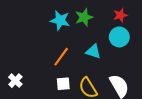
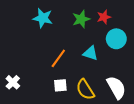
red star: (120, 15) -> (104, 17), moved
cyan star: (60, 20) -> (43, 18), moved

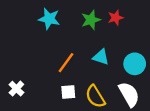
cyan circle: (116, 39) -> (135, 64), moved

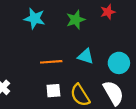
red star: (116, 18) -> (108, 12), moved
orange line: (66, 63) -> (51, 62), turned 50

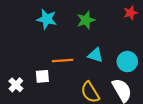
red star: (108, 12) -> (130, 13), moved
white square: (53, 91) -> (42, 76), moved

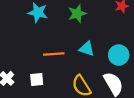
white square: (42, 76) -> (37, 79), moved

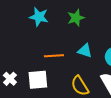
white square: (37, 79) -> (38, 80), size x1.5

